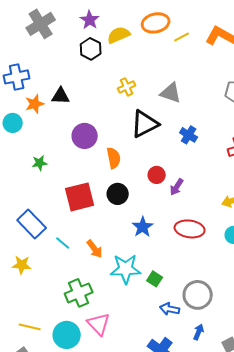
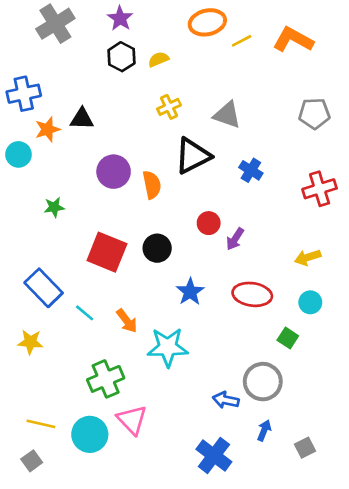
yellow semicircle: (119, 35) -> (158, 59), moved, size x0.7
orange semicircle: (114, 158) -> (152, 185), moved
red square: (80, 197) -> (107, 252), turned 36
green square: (155, 279) -> (288, 338), moved

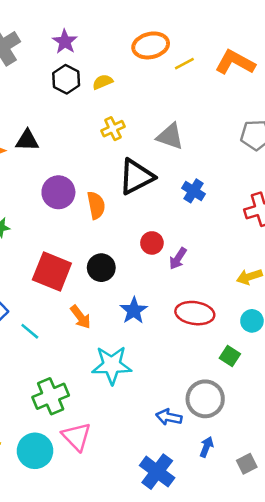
orange arrow: (127, 321) -> (80, 317), moved

